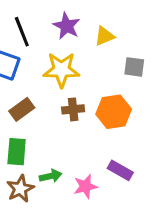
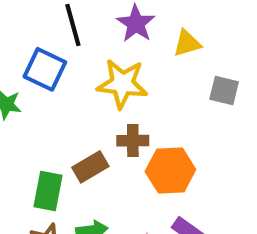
brown rectangle: (22, 109) -> (90, 167), moved
orange hexagon: (114, 112) -> (170, 171), moved

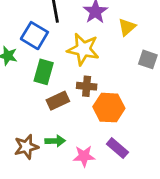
yellow triangle: (187, 43) -> (127, 27), turned -30
green rectangle: (48, 191) -> (44, 72), moved

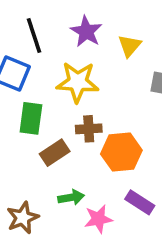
green arrow: (55, 141) -> (71, 197), moved

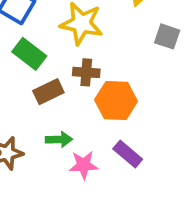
green rectangle: (31, 118) -> (29, 54), turned -68

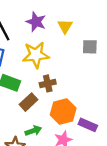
orange hexagon: (116, 100) -> (63, 111), moved
green arrow: (59, 139) -> (33, 131), moved

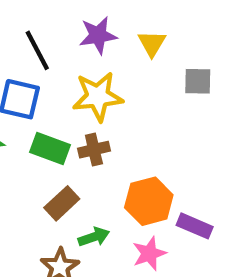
purple star: (36, 22) -> (98, 35), turned -30
brown cross: (48, 83) -> (94, 150), moved
brown rectangle: (28, 102) -> (62, 203), moved

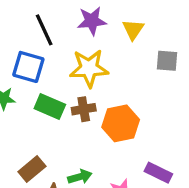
orange hexagon: (149, 201) -> (121, 123), moved
brown rectangle: (62, 203) -> (32, 169), moved

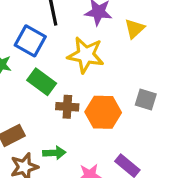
gray square: (167, 61) -> (146, 100), moved
brown cross: (84, 109) -> (67, 107), moved

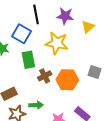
green rectangle: (42, 82) -> (28, 60), turned 42
brown cross: (67, 107) -> (45, 76), turned -32

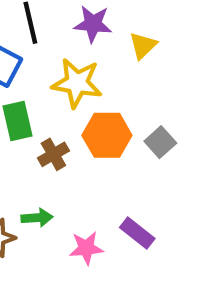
gray square: (94, 72) -> (160, 142), turned 32
orange hexagon: (67, 80) -> (107, 135), moved

